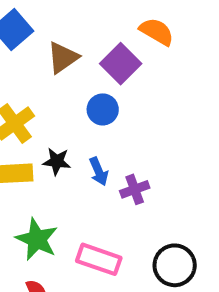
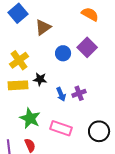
purple square: (121, 64) -> (87, 47), moved
blue arrow: (99, 171) -> (61, 94), moved

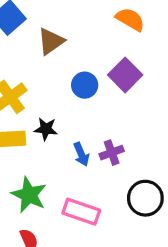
black circle: (99, 131) -> (145, 198), moved

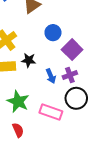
purple square: (125, 75) -> (72, 50), moved
black circle: (145, 198) -> (76, 98), moved

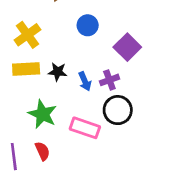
purple square: (72, 50) -> (127, 47), moved
black star: (29, 60) -> (58, 72), moved

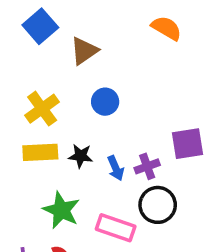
blue circle: (88, 25) -> (105, 102), moved
purple square: (127, 47) -> (187, 144), moved, turned 36

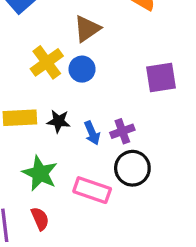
brown triangle: (84, 51) -> (87, 29), moved
yellow cross: (42, 109) -> (47, 62), moved
purple square: (187, 144) -> (161, 77), moved

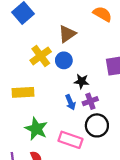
black star: (58, 121) -> (81, 81), moved

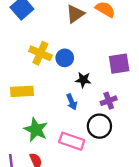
brown triangle: (67, 34) -> (75, 14), moved
yellow cross: (41, 56) -> (40, 53), turned -30
purple cross: (90, 101) -> (109, 101), moved

